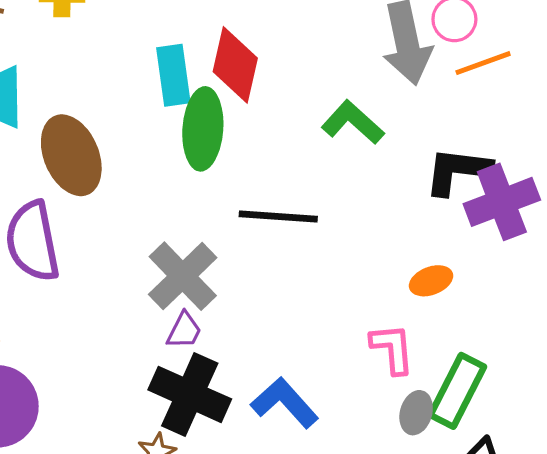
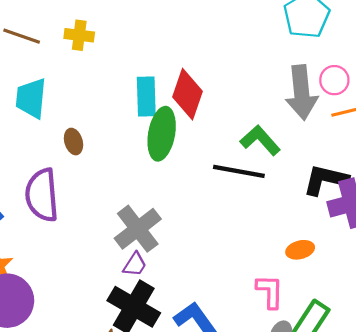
brown ellipse: (71, 155) -> (74, 142), size x0.5
black line: (278, 216) -> (239, 171), moved

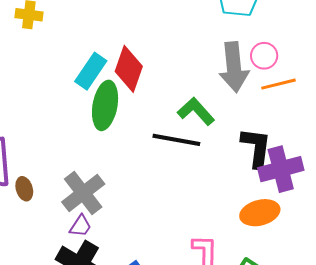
cyan rectangle: (146, 96) -> (91, 71), turned 36
brown ellipse: (74, 142) -> (24, 189), moved
black L-shape: (326, 180) -> (256, 148), turned 84
orange ellipse: (300, 250) -> (260, 213), moved, size x1.5

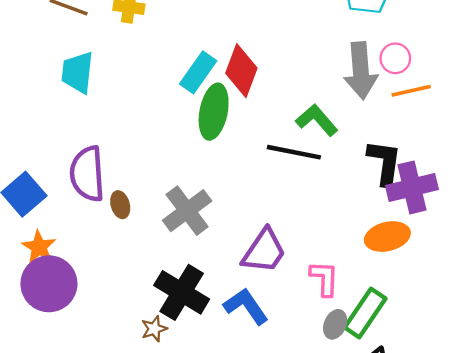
purple trapezoid: (81, 226) -> (264, 251), moved, size x1.8

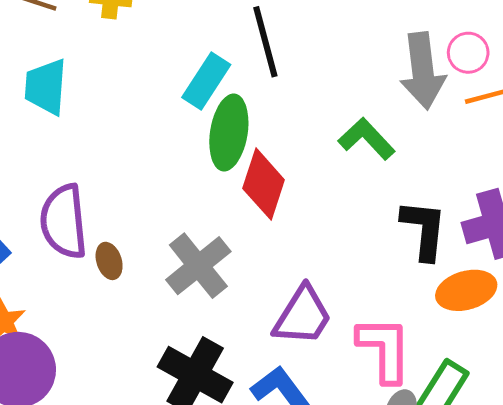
red diamond: (241, 71) -> (264, 184), moved
black line: (294, 152) -> (265, 42), moved, turned 66
black L-shape: (385, 163) -> (424, 230), moved
pink L-shape: (324, 278) -> (384, 349), size x1.4

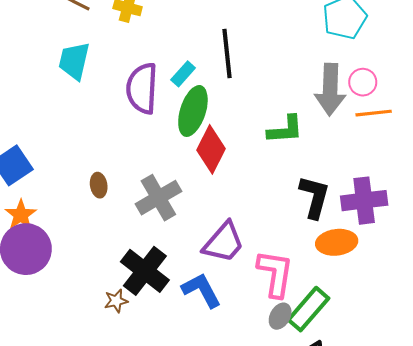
cyan rectangle: (206, 81) -> (183, 74), size x0.7
green L-shape: (367, 139) -> (285, 130), turned 120
purple semicircle: (64, 222) -> (142, 88), moved

